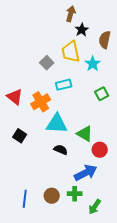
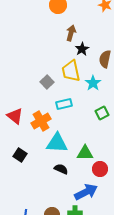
green triangle: (85, 134) -> (85, 153), turned -30

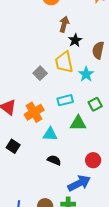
cyan rectangle: (64, 104) -> (65, 100), moved
cyan triangle: (57, 143) -> (50, 134), size x0.7
green triangle: (85, 153) -> (78, 123), moved

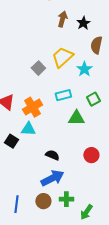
black star: (75, 40) -> (83, 23), moved
yellow trapezoid: (64, 62) -> (62, 57), turned 60
cyan triangle: (50, 134) -> (28, 129), moved
blue arrow: (79, 183) -> (52, 178), moved

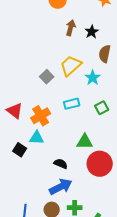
green triangle: (76, 118) -> (85, 142), moved
red circle: (91, 155) -> (100, 164), size x1.6

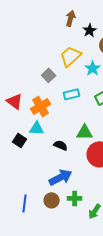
black star: (92, 32) -> (90, 30), moved
gray square: (47, 77) -> (49, 75), moved
black semicircle: (61, 164) -> (61, 145), moved

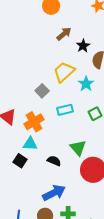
brown arrow: (71, 18) -> (64, 34), turned 35
green triangle: (85, 132) -> (78, 148), turned 48
black square: (20, 140) -> (20, 161), moved

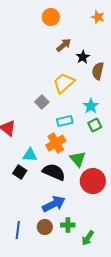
cyan star: (86, 84) -> (91, 106), moved
orange cross: (34, 122) -> (56, 143), moved
black semicircle: (54, 161) -> (54, 172), size x1.6

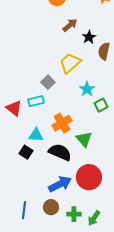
cyan star: (91, 106) -> (87, 89), moved
cyan rectangle: (65, 121) -> (36, 101), moved
red circle: (93, 181) -> (89, 177), moved
green cross: (68, 225) -> (74, 214), moved

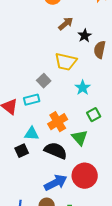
yellow trapezoid: (70, 63) -> (66, 62), turned -125
green square: (101, 105) -> (94, 115), moved
black square: (26, 152) -> (22, 151), turned 32

